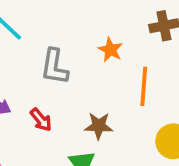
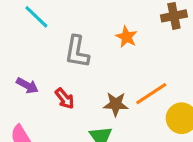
orange line: (144, 86) -> (151, 94), moved, turned 52

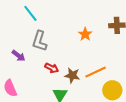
gray L-shape: (77, 52) -> (40, 41), moved
red arrow: (65, 99) -> (52, 68), moved, turned -32

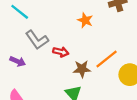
gray L-shape: (40, 41) -> (37, 40), turned -40
red arrow: (52, 68) -> (61, 52), moved

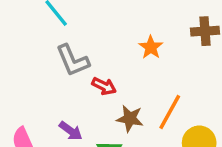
orange line: (107, 59) -> (170, 112), turned -35
purple arrow: (18, 61) -> (71, 131), moved

